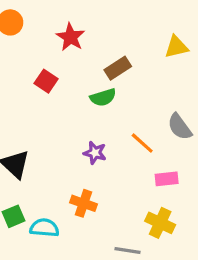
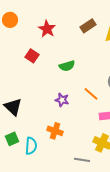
brown rectangle: (118, 68) -> (88, 26), moved
cyan semicircle: (44, 228) -> (31, 146), turned 90

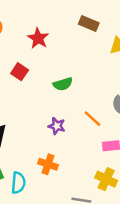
brown rectangle: (88, 26) -> (89, 23), moved, turned 56

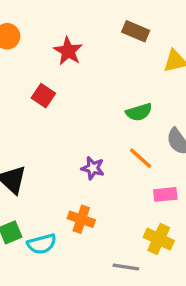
green semicircle: (63, 84) -> (139, 112), moved
cyan semicircle: (18, 183) -> (42, 244), turned 70

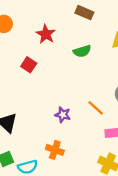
brown rectangle: (136, 31) -> (84, 13), moved
green semicircle: (139, 112) -> (82, 51), moved

